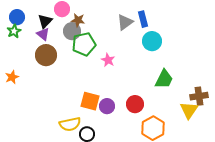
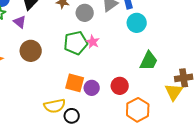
gray circle: (72, 31) -> (85, 13), moved
purple triangle: (43, 34) -> (20, 22), moved
green pentagon: (84, 44) -> (76, 43), moved
brown circle: (46, 55) -> (31, 51), moved

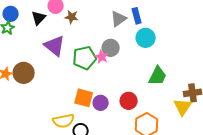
gray circle: (85, 13) -> (111, 48), moved
purple triangle: (20, 22) -> (55, 46), moved, size x1.6
brown circle: (31, 51) -> (24, 73), moved

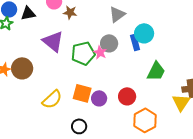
blue rectangle: (137, 16) -> (135, 42), moved
black triangle: (39, 18) -> (28, 13), moved, turned 35
yellow semicircle: (64, 121) -> (52, 99), moved, turned -30

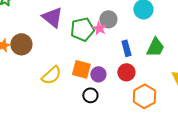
blue rectangle: (135, 42) -> (126, 48), moved
black circle: (79, 126) -> (90, 95), moved

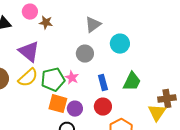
pink star: (99, 28) -> (72, 78), moved
green pentagon: (82, 29) -> (53, 80), moved
yellow semicircle: (51, 75) -> (28, 78), moved

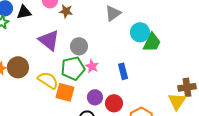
gray circle: (85, 54) -> (79, 46), moved
yellow semicircle: (28, 78) -> (48, 80), moved, turned -105
green trapezoid: (132, 82) -> (152, 42), moved
orange square: (58, 104) -> (65, 92), moved
red circle: (103, 107) -> (114, 103), moved

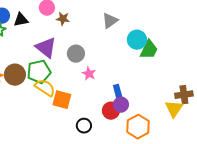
green pentagon: (73, 68) -> (39, 72), moved
blue rectangle: (123, 71) -> (118, 93), moved
purple circle: (95, 97) -> (121, 105), moved

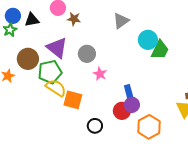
brown circle: (15, 75) -> (28, 59), moved

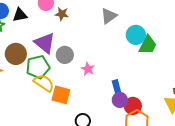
gray circle: (87, 54) -> (65, 55), moved
red circle: (122, 111) -> (133, 106), moved

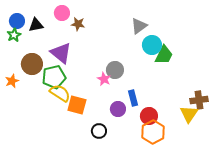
gray triangle: (109, 16) -> (139, 26), moved
gray circle: (65, 55) -> (115, 70), moved
purple circle: (120, 100) -> (118, 109), moved

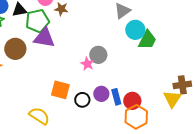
purple triangle: (61, 53) -> (44, 38), turned -30
green pentagon: (54, 77) -> (37, 21), moved
yellow semicircle: (60, 93) -> (39, 116), moved
blue rectangle: (133, 98) -> (116, 97), moved
black circle: (99, 131) -> (82, 100), moved

